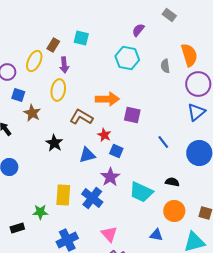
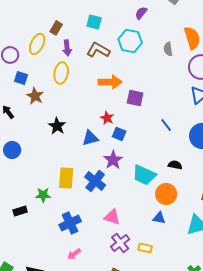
cyan square: (81, 38) -> (94, 22), moved
brown L-shape: (81, 117) -> (98, 50), moved
orange circle: (174, 211) -> (166, 194), moved
pink triangle: (109, 234) -> (112, 217), turned -30

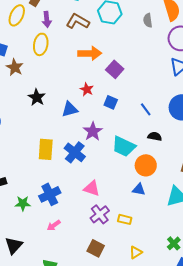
purple square: (135, 98) -> (115, 69), turned 30
blue line: (166, 125) -> (146, 109), moved
blue square: (119, 134) -> (111, 102), moved
green star: (43, 195) -> (23, 203), moved

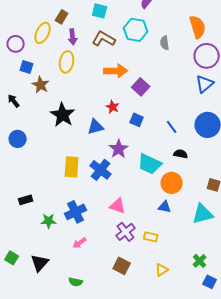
gray semicircle: (148, 20) -> (165, 43), moved
black star: (37, 97) -> (63, 115), size x1.4

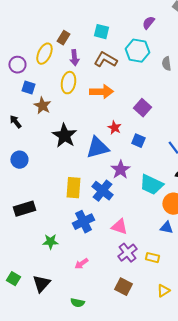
orange arrow: (116, 71) -> (101, 92), moved
blue triangle: (96, 127) -> (97, 148), size x1.4
black rectangle: (26, 200) -> (24, 209), moved, size x1.5
blue cross: (76, 212) -> (83, 222), moved

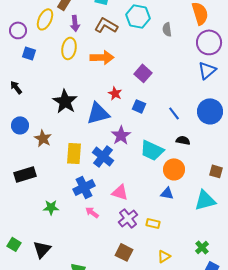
brown star: (42, 106) -> (43, 138), moved
pink arrow: (81, 264) -> (92, 212), moved, turned 72

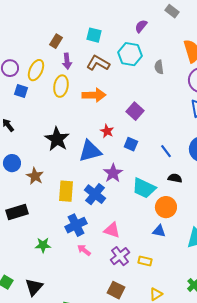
yellow ellipse: (45, 19) -> (36, 70), moved

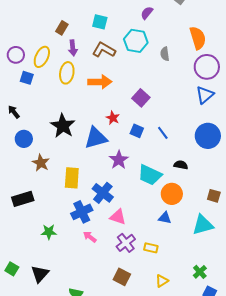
blue line: (166, 151) -> (163, 133), moved
blue circle: (12, 163) -> (24, 139), moved
blue cross: (95, 194) -> (103, 193), moved

